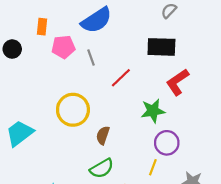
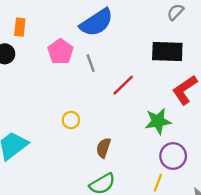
orange rectangle: (42, 27) -> (20, 27), moved
pink pentagon: (63, 47) -> (60, 52), turned -30
yellow circle: (73, 110) -> (71, 120), size x0.5

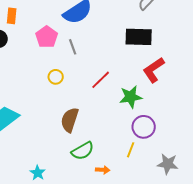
red line: (123, 85) -> (101, 80), moved
yellow circle: (71, 120) -> (56, 77), moved
brown semicircle: (103, 148) -> (70, 120), moved, size x1.4

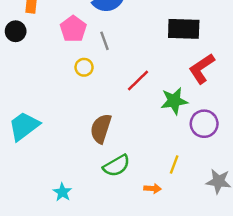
yellow circle: (56, 77) -> (84, 67), moved
purple circle: (144, 127) -> (204, 124), moved
orange arrow: (103, 170) -> (152, 189), moved

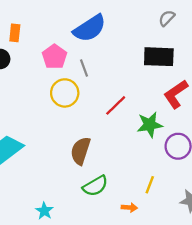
yellow circle: (84, 67) -> (65, 93), size x1.6

